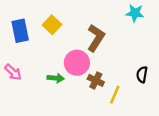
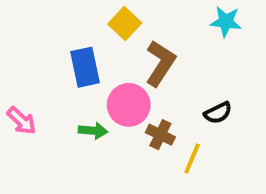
yellow square: (52, 25) -> (125, 24), moved
blue rectangle: (20, 31) -> (85, 67), moved
black semicircle: (142, 75) -> (218, 113), moved, turned -126

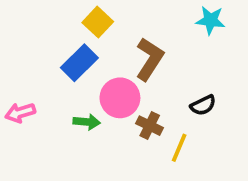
yellow square: (125, 24) -> (98, 22), moved
blue rectangle: (85, 67) -> (79, 63), turned 57
pink arrow: (22, 121) -> (20, 113), turned 120

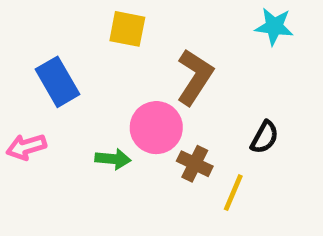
yellow square: (98, 22) -> (127, 29), turned -32
blue rectangle: (79, 63) -> (58, 82), moved, turned -75
black semicircle: (203, 105) -> (265, 137), turned -35

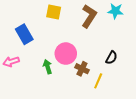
brown L-shape: (195, 77) -> (89, 16), moved
green arrow: (113, 159) -> (48, 67), turned -112

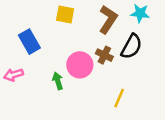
black semicircle: (111, 58) -> (131, 46), moved, size x1.5
brown cross: (82, 69) -> (104, 55), moved

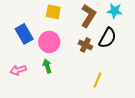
pink circle: (80, 65) -> (49, 42), moved
pink arrow: (13, 75) -> (18, 70), moved

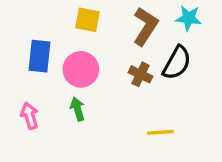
blue rectangle: (24, 34) -> (39, 56), turned 36
pink arrow: (18, 70) -> (30, 116), turned 91
yellow line: (97, 80) -> (160, 132), turned 63

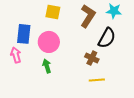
brown cross: (140, 74) -> (92, 58), moved
pink arrow: (30, 116) -> (16, 55), moved

